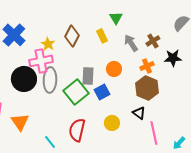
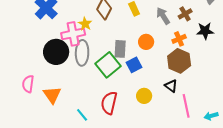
yellow star: (48, 44) -> (85, 24), moved
cyan arrow: (179, 143) -> (211, 116), turned 32

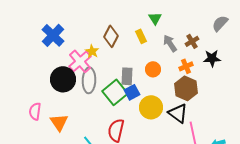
pink cross: (73, 34) -> (80, 61), turned -30
blue square: (134, 65) -> (132, 92), moved
black triangle: (171, 86) -> (178, 113), size x1.5
yellow circle: (144, 96) -> (151, 107), moved, size x1.5

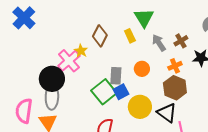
green triangle: (155, 18) -> (144, 18), size x1.5
blue cross: (53, 35) -> (24, 18), moved
gray ellipse: (89, 80) -> (52, 97), moved
pink semicircle: (35, 111) -> (24, 111), size x1.4

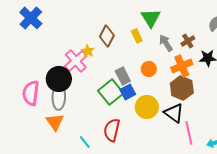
orange cross: (175, 66) -> (182, 66), size x1.5
gray rectangle: (116, 76) -> (123, 76), turned -30
pink semicircle: (24, 111) -> (31, 93), moved

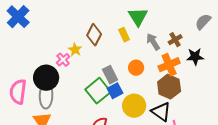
pink cross: (76, 61) -> (63, 60), size x0.6

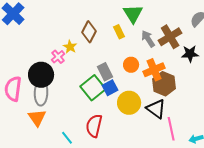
brown cross: (175, 40) -> (170, 37), size x1.6
orange cross: (169, 65) -> (154, 70), moved

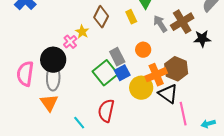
orange cross: (154, 70) -> (156, 75), moved

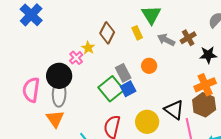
brown cross: (182, 22) -> (188, 38), size x0.7
gray arrow: (160, 24) -> (166, 40), turned -30
brown hexagon: (176, 69) -> (204, 105), moved
orange cross: (156, 75) -> (205, 85), moved
yellow circle: (141, 88) -> (147, 122), moved

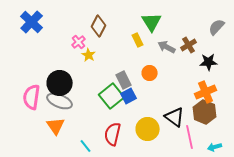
brown diamond: (107, 33) -> (99, 26), moved
pink cross: (76, 58) -> (79, 42), moved
gray ellipse: (59, 94) -> (60, 101), turned -70

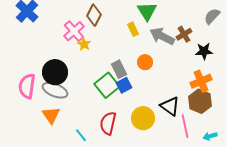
pink cross: (79, 42) -> (74, 31), size x1.5
gray arrow: (167, 47) -> (162, 36), size x1.4

